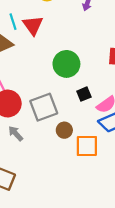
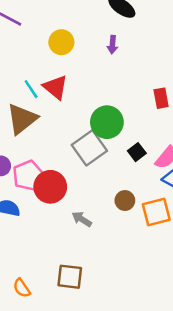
gray square: (44, 107) -> (89, 148), moved
gray arrow: (16, 133) -> (82, 219), moved

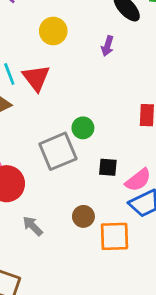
green circle: (107, 122) -> (83, 128), size x0.6
black square: (137, 152) -> (108, 167), turned 30

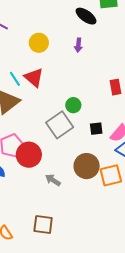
brown circle: (83, 216) -> (87, 166), size x1.6

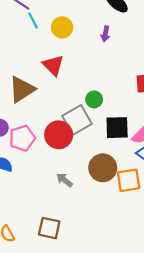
cyan line: (15, 79) -> (33, 21), moved
black square: (96, 129) -> (117, 128), size x1.6
red circle: (29, 155) -> (59, 135), moved

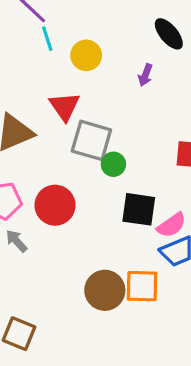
gray square: (77, 120) -> (91, 140), moved, turned 36
brown circle: (103, 168) -> (105, 290), moved
gray arrow: (64, 180) -> (16, 241), moved

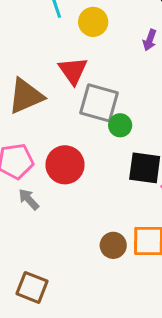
brown circle: (105, 290) -> (113, 245), size x0.7

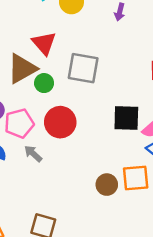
red triangle: (73, 71) -> (44, 43), moved
green circle: (120, 125) -> (44, 83), moved

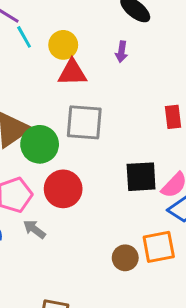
red triangle: (44, 43) -> (72, 73), moved, turned -45
green circle: (44, 83) -> (40, 144), size x1.6

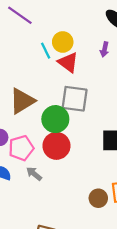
cyan line: (24, 37) -> (46, 51), moved
red triangle: (72, 73) -> (68, 62), turned 35
green circle: (40, 144) -> (55, 119), moved

